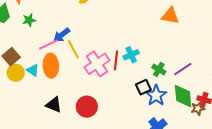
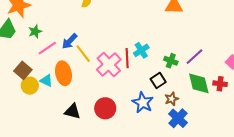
pink line: (48, 45) -> (47, 48), moved
blue star: (156, 95) -> (143, 103), moved
brown star: (198, 109) -> (172, 99), moved

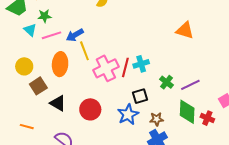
brown square: (23, 70) -> (38, 86), moved
cyan triangle: (46, 80) -> (30, 30), moved
black square: (158, 80) -> (140, 96), moved

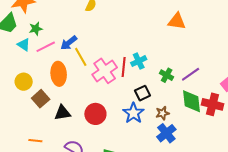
black triangle: (58, 103) -> (62, 113), turned -30
red cross: (207, 118) -> (213, 104), size x1.5

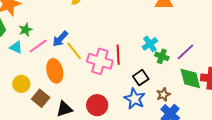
cyan cross: (139, 61) -> (150, 44), moved
pink cross: (105, 71) -> (100, 61), turned -30

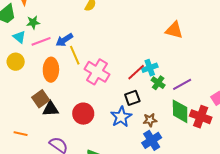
red line: (118, 55) -> (136, 72), moved, turned 36
yellow circle: (21, 84) -> (16, 62), moved
brown square: (41, 98) -> (41, 99), moved

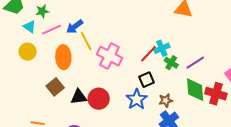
black triangle: (51, 109) -> (79, 97), moved

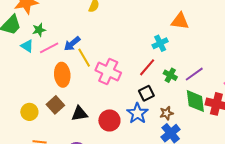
cyan cross: (162, 48) -> (160, 43), moved
yellow circle: (28, 52) -> (29, 112), moved
red circle: (99, 99) -> (109, 120), moved

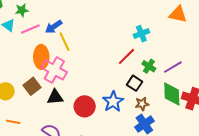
orange triangle: (180, 21) -> (178, 14), moved
pink cross: (108, 72) -> (54, 70), moved
black square: (146, 93) -> (135, 83), moved, turned -35

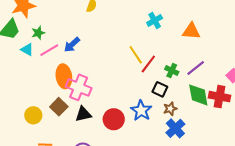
orange triangle: (178, 14) -> (191, 31), moved
cyan cross: (141, 34) -> (155, 20), moved
yellow line: (64, 42) -> (136, 55), moved

